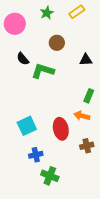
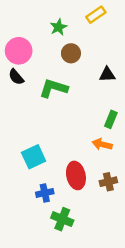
green star: (47, 13) -> (59, 27), moved
pink circle: (15, 24) -> (19, 51), moved
black semicircle: (23, 59) -> (16, 77), moved
red ellipse: (61, 129) -> (76, 175), moved

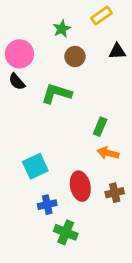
black triangle: (107, 74) -> (117, 51), moved
green rectangle: (111, 119) -> (100, 127), moved

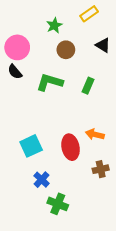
black triangle: (117, 51) -> (103, 45), turned 35
green rectangle: (100, 127) -> (88, 86), moved
red ellipse: (80, 186) -> (71, 147), moved
blue cross: (47, 205) -> (42, 180), turned -35

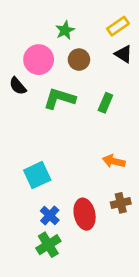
yellow rectangle: (89, 14) -> (118, 26), moved
pink circle: (17, 47) -> (39, 60), moved
red ellipse: (71, 147) -> (85, 214), moved
green cross: (58, 204) -> (48, 245), moved, turned 36

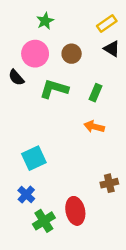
green star: (65, 30) -> (45, 21), moved
orange arrow: (114, 161) -> (94, 127), moved
red ellipse: (85, 214) -> (75, 211), moved
blue cross: (50, 215) -> (26, 195), moved

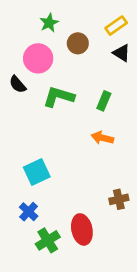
brown circle: (72, 54) -> (78, 43), moved

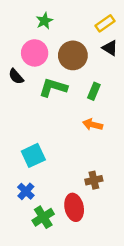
brown circle: (78, 43) -> (73, 55), moved, size x1.5
brown cross: (119, 199) -> (94, 180), moved

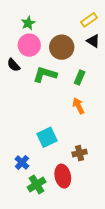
green star: (44, 21) -> (28, 23), moved
orange arrow: (93, 125) -> (78, 106), turned 49
cyan square: (33, 155) -> (47, 137), moved

